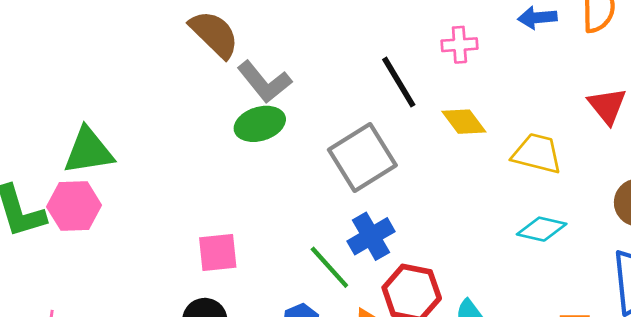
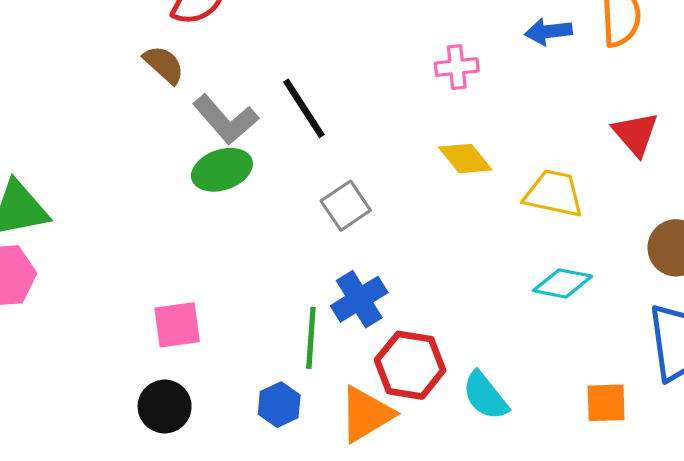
brown semicircle: (214, 34) -> (164, 65), size x0.7
black line: (399, 82) -> (304, 108), moved
gray square: (362, 157) -> (346, 206), size x0.6
green line: (329, 267) -> (311, 338), turned 48

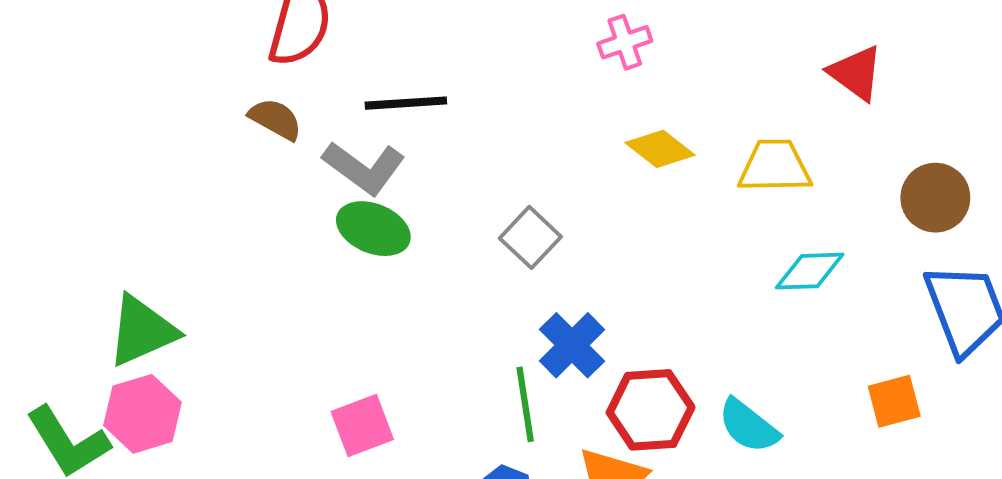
black line: (304, 108) -> (406, 103), moved, turned -48
green ellipse: (222, 170) -> (373, 229), turned 54

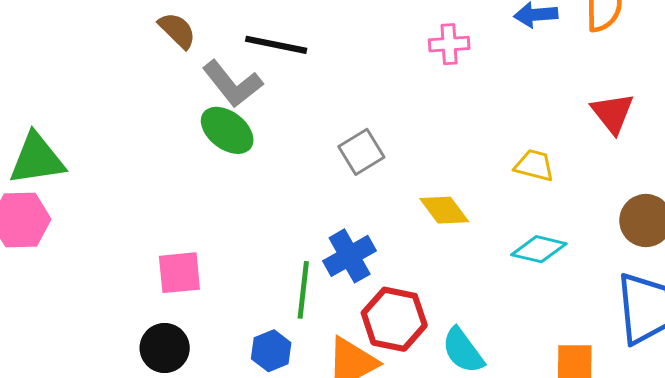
yellow diamond: (660, 149) -> (444, 210), moved
yellow trapezoid: (775, 166) -> (534, 165), size x0.7
gray square: (530, 237) -> (361, 152), moved

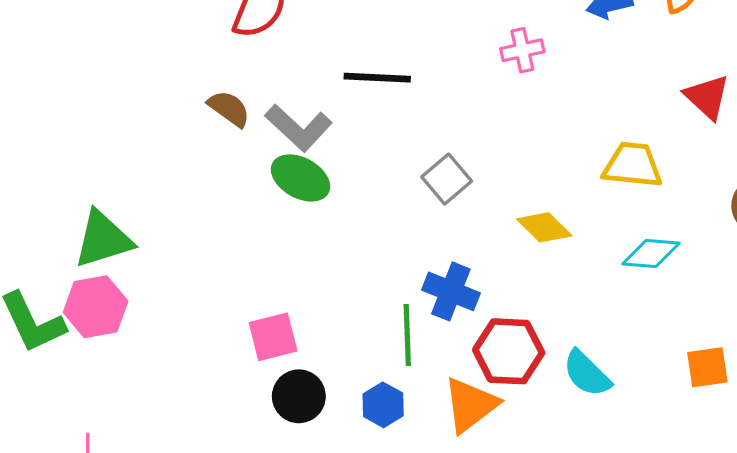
brown semicircle: (177, 30) -> (229, 109), moved
black line: (276, 45) -> (377, 78), moved
yellow trapezoid: (534, 165) -> (632, 165), size x1.4
blue cross: (350, 256) -> (451, 291), turned -30
black circle: (165, 348) -> (299, 396), moved

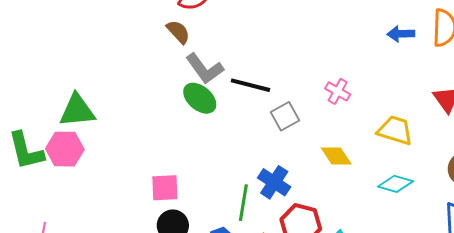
pink cross: (522, 50) -> (338, 91), moved, turned 30
black line: (377, 78) -> (251, 85), moved
brown semicircle: (229, 109) -> (178, 32), moved

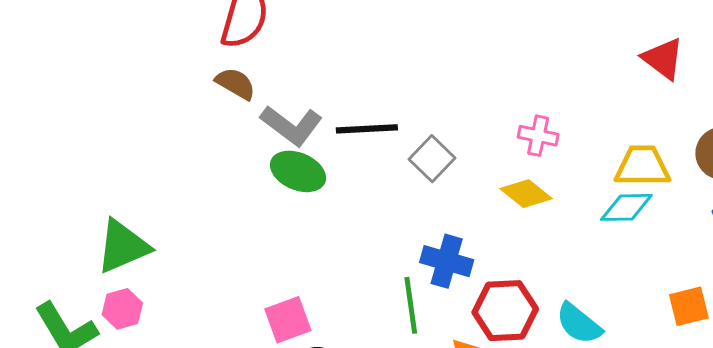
pink cross: (338, 91) -> (538, 136), moved
yellow trapezoid: (395, 130) -> (642, 166), moved
pink hexagon: (65, 149) -> (122, 309), size x0.7

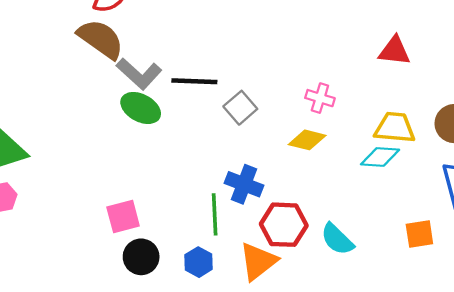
red triangle: (663, 59) -> (394, 51), moved, turned -36
brown semicircle: (235, 84) -> (101, 39), size x1.6
yellow diamond: (526, 194) -> (307, 140), turned -30

